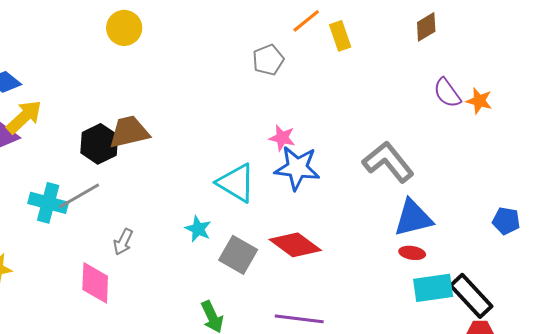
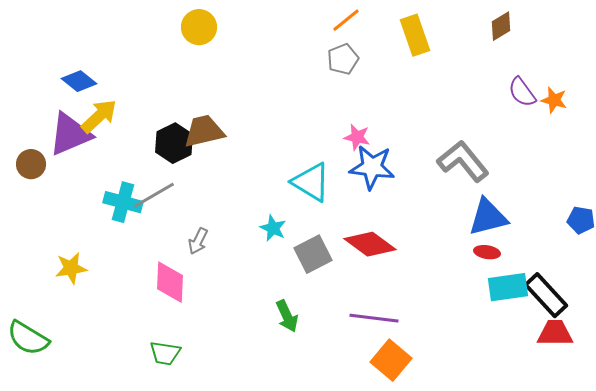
orange line: (306, 21) -> (346, 20), moved
yellow rectangle: (340, 36) -> (415, 35), size x1.4
gray square: (238, 255) -> (313, 254), turned 33

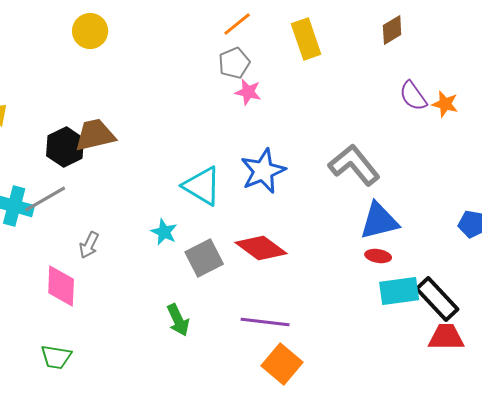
pink star: (357, 137) -> (248, 92), moved
blue star: (372, 167) -> (263, 171), turned -30

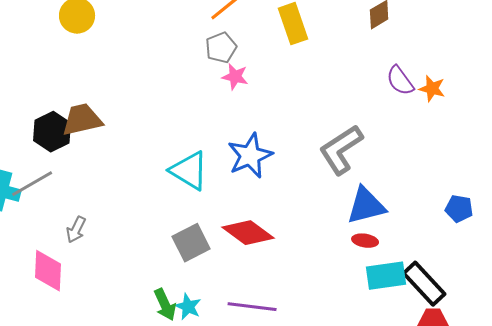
gray L-shape: (354, 165) -> (341, 150), turned -84
cyan star: (164, 232) -> (188, 307), moved

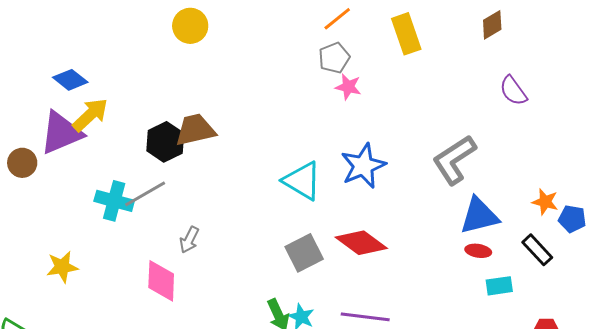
orange star: (432, 89) -> (545, 202), moved
cyan rectangle: (386, 276) -> (499, 286), size x0.7
black rectangle: (424, 284) -> (537, 250), moved, size x0.7

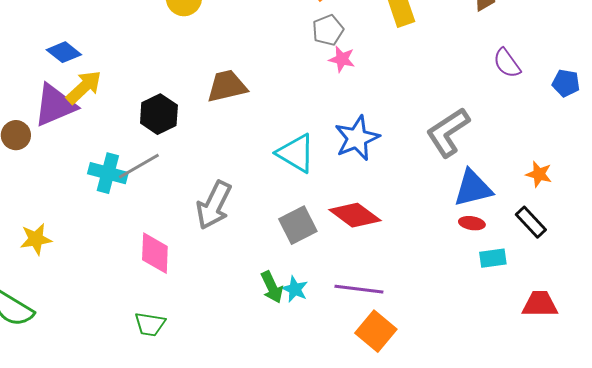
brown trapezoid: (195, 130) -> (227, 86), moved
blue pentagon: (572, 219) -> (566, 83), moved
gray arrow: (189, 240) -> (214, 205), moved, size x1.8
yellow star: (62, 267) -> (36, 239), moved

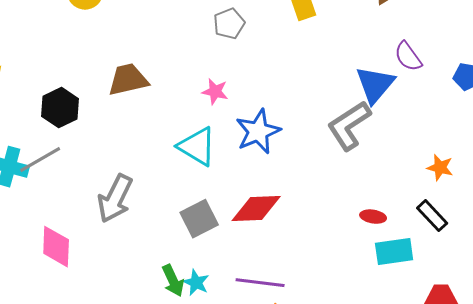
pink star: (342, 59) -> (215, 92), moved
blue triangle: (473, 188) -> (375, 85), moved, turned -36
red diamond: (355, 215) -> (256, 209), turned -39
cyan rectangle: (493, 258) -> (394, 252), size x1.4

